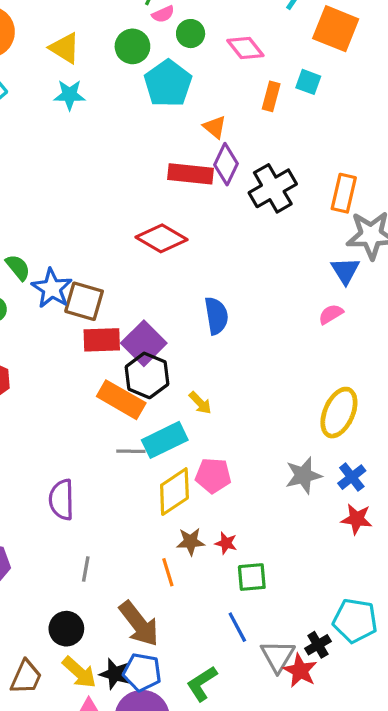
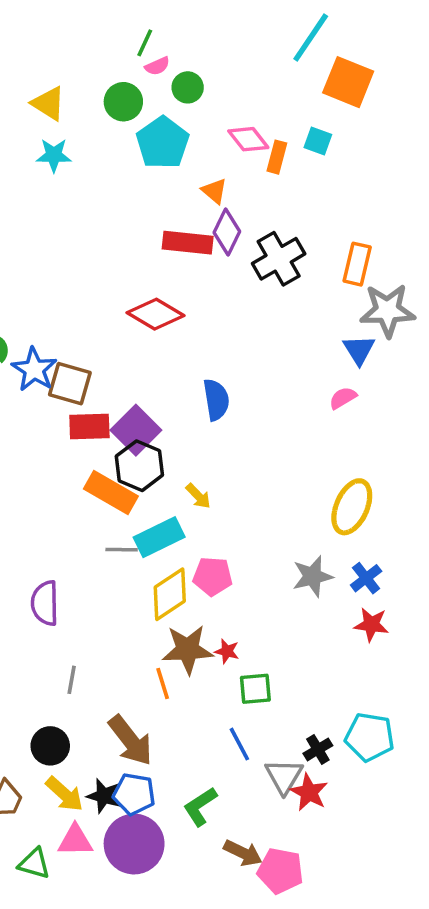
pink diamond: (245, 48) -> (248, 139), moved
brown star: (191, 542) -> (188, 650), size x1.6
black cross: (318, 645) -> (318, 749), moved

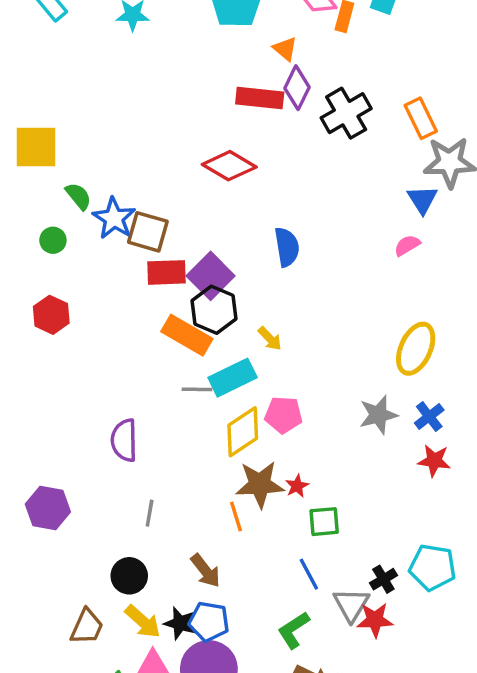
orange rectangle: (357, 264) -> (421, 118), turned -39
red star: (227, 651) -> (297, 486), turned 30
brown arrow: (131, 741) -> (205, 571), size x0.7
red star: (309, 792) -> (375, 620), turned -30
green L-shape: (200, 807) -> (294, 630), moved

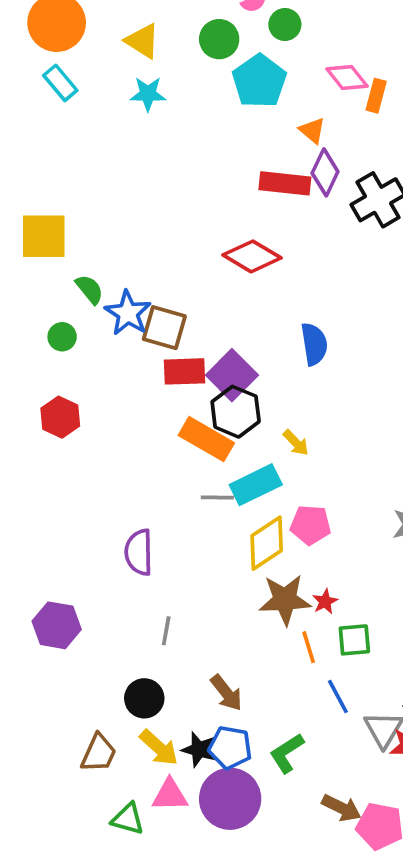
orange line: (236, 516) -> (309, 647), moved
green L-shape: (294, 630) -> (287, 753), moved

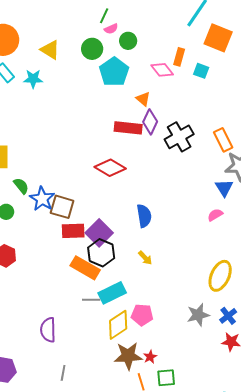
cyan star: (148, 94) -> (33, 79), moved
orange rectangle: (376, 96) -> (179, 57), moved
yellow arrow: (296, 443) -> (145, 258), moved

